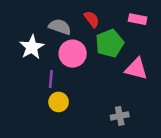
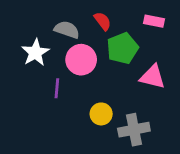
yellow circle: (59, 102) -> (101, 114), moved
gray cross: (120, 116) -> (134, 130), size x1.5

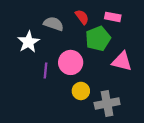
pink rectangle: (154, 21) -> (113, 17), moved
pink circle: (81, 60) -> (71, 62), moved

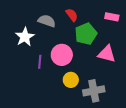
pink rectangle: (113, 17) -> (112, 17), moved

